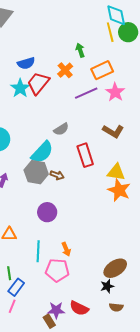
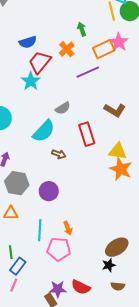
cyan star: (20, 88) -> (31, 81), moved
pink star: (115, 92) -> (119, 42), moved
gray hexagon: (36, 172) -> (17, 183), moved

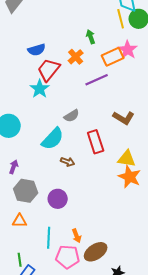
brown ellipse: (117, 247) -> (96, 252), moved

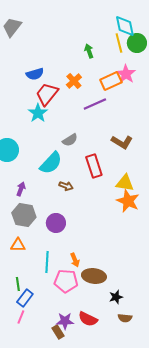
green arrow: (91, 37) -> (89, 51), moved
purple arrow: (14, 167) -> (21, 189), moved
brown ellipse: (96, 252) -> (94, 276), turned 40

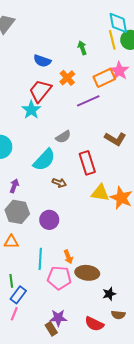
blue semicircle: (35, 74) -> (42, 61), moved, turned 36
yellow triangle: (125, 183) -> (100, 193), moved
red semicircle: (88, 319) -> (94, 324), moved

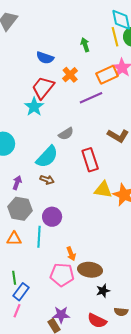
brown arrow: (59, 183) -> (47, 180), moved
cyan line: (40, 259) -> (39, 237), moved
black star: (109, 294) -> (103, 291), moved

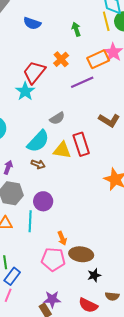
blue semicircle: (45, 58) -> (32, 23), moved
yellow triangle: (103, 190) -> (62, 150), moved

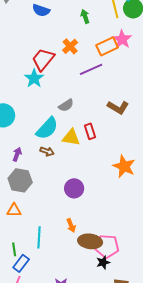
red rectangle: (81, 144) -> (90, 131), size x0.7
purple circle: (43, 201) -> (74, 188), moved
cyan line: (30, 221) -> (39, 237), moved
pink pentagon: (53, 259) -> (107, 246), moved

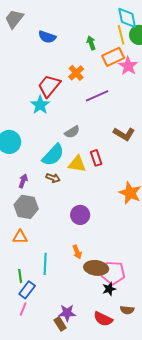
orange rectangle: (107, 46) -> (113, 57), moved

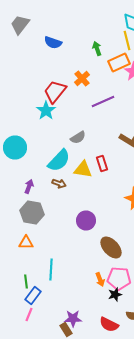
orange arrow: (77, 252) -> (100, 280), moved
brown ellipse: (96, 268) -> (111, 248), moved, turned 40

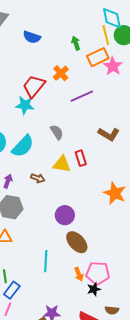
cyan star: (46, 110) -> (25, 105), turned -30
gray semicircle: (78, 138) -> (57, 132), turned -91
cyan semicircle: (59, 160) -> (23, 146), moved
brown ellipse: (111, 248) -> (77, 242), moved
cyan line: (51, 270) -> (46, 261), moved

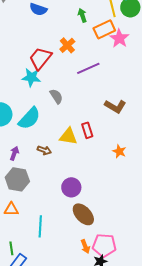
gray semicircle: (57, 132) -> (56, 96), moved
orange star: (115, 193) -> (119, 151), moved, size x0.6
cyan line: (46, 261) -> (40, 226), moved

